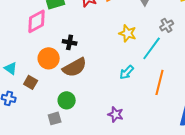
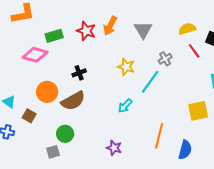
pink diamond: (37, 21) -> (35, 55), turned 45
black cross: (70, 42) -> (79, 73), moved, turned -32
orange line: (160, 82) -> (159, 136), moved

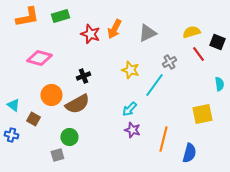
gray triangle: (143, 30) -> (147, 33), turned 36
green rectangle: (54, 36) -> (60, 16), moved
purple star: (114, 148) -> (132, 130), moved

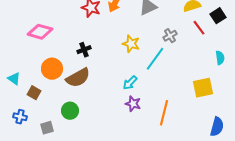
black square: (217, 42) -> (218, 16), turned 35
blue cross: (11, 135) -> (20, 117), moved
blue semicircle: (189, 153) -> (217, 127), moved
gray square: (57, 155) -> (47, 128), moved

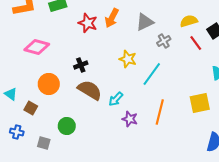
gray cross: (170, 36) -> (164, 41), moved
brown semicircle: (78, 78) -> (90, 90), moved, turned -120
cyan arrow: (130, 83) -> (116, 99), moved
orange line: (164, 113) -> (160, 112), moved
gray square: (47, 128) -> (44, 143), turned 32

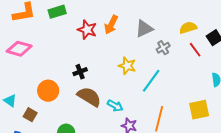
pink diamond: (37, 47) -> (19, 49), moved
cyan arrow: (116, 99) -> (115, 106), turned -105

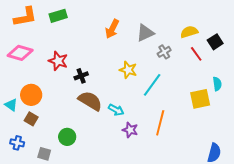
red star: (87, 30) -> (58, 61), moved
orange circle: (48, 91) -> (31, 95), moved
yellow square: (199, 110) -> (200, 99), moved

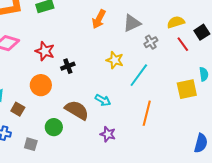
orange circle: (31, 95) -> (41, 85), moved
brown semicircle: (90, 101) -> (77, 110), moved
purple star: (130, 130) -> (108, 134), moved

